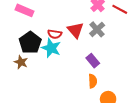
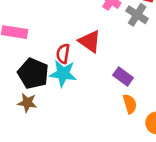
gray cross: (97, 29) -> (137, 15), moved
red semicircle: (55, 34) -> (63, 54), turned 104

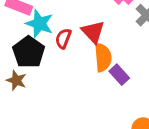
cyan star: (63, 74) -> (39, 24), moved
orange semicircle: (130, 104) -> (103, 57), moved, size x1.4

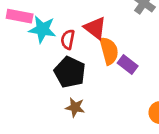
black pentagon: (29, 52) -> (70, 72), moved
brown star: (16, 80) -> (75, 107), moved

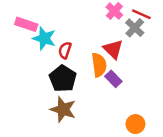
red triangle: (95, 28) -> (113, 49), moved
brown star: (75, 107) -> (63, 109), size x1.5

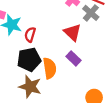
orange semicircle: (99, 65) -> (50, 68), moved
black pentagon: (63, 79) -> (29, 60), turned 30

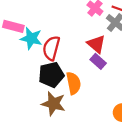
red semicircle: (30, 35) -> (51, 48), size x1.5
purple rectangle: (73, 58) -> (98, 61), moved

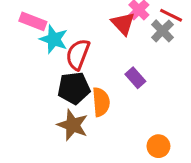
red triangle: (96, 44) -> (123, 24), moved

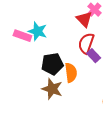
pink rectangle: (33, 21) -> (22, 36), moved
red semicircle: (78, 54) -> (86, 43), moved

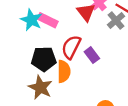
pink rectangle: (22, 36) -> (48, 20), moved
red semicircle: (86, 43) -> (71, 47), moved

